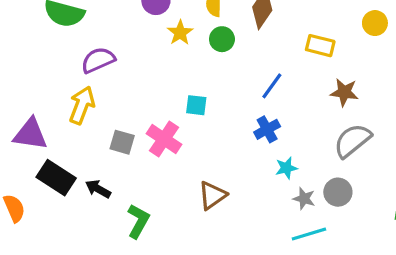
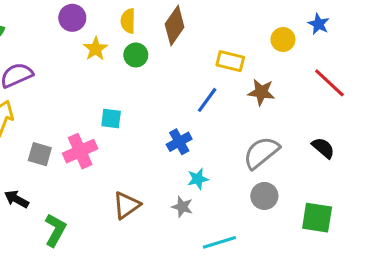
blue line: (272, 86) -> (207, 100), moved
brown star: (344, 92) -> (261, 92), moved
pink cross: (164, 139) -> (80, 151), turned 32
gray circle: (338, 192) -> (264, 196), moved
gray star: (304, 199) -> (182, 207), moved

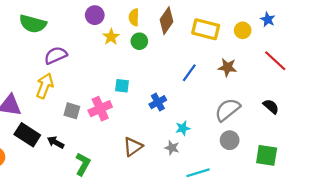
yellow rectangle: (230, 61) -> (206, 29), moved, size x1.4
blue cross: (179, 142) -> (158, 102), moved

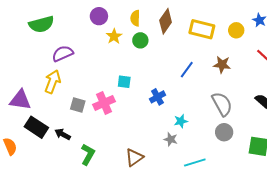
green semicircle: (33, 24) -> (41, 24), turned -30
gray semicircle: (227, 110) -> (222, 104), turned 100
brown triangle: (133, 147) -> (134, 157), moved

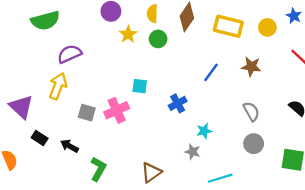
purple triangle: (20, 100) -> (21, 107), turned 35
gray semicircle: (222, 104) -> (251, 111), size x0.7
black rectangle: (36, 127) -> (40, 138), size x0.6

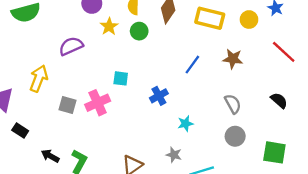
purple semicircle: (69, 54) -> (71, 46), moved
black arrow: (69, 146) -> (50, 156), moved
gray star: (193, 152) -> (174, 155), moved

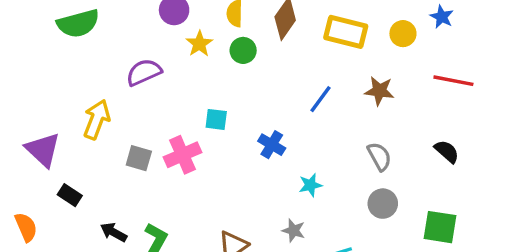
red line: (284, 52) -> (453, 81), turned -32
blue cross: (159, 96) -> (272, 145), turned -30

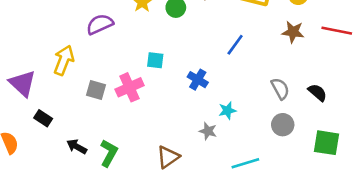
brown star: (379, 91) -> (293, 32), moved
black semicircle: (447, 151) -> (317, 92), moved
gray star: (294, 230) -> (208, 131), moved

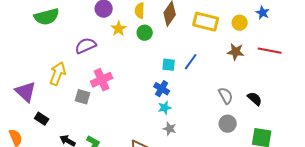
cyan square: (155, 60) -> (169, 65), moved
pink cross: (129, 87) -> (102, 80), moved
cyan star: (227, 111) -> (165, 108), moved

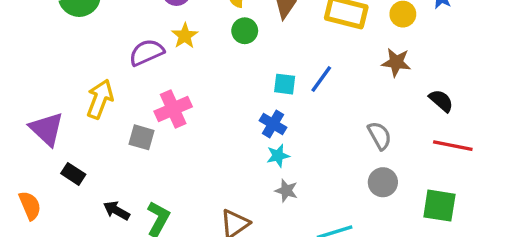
yellow star: (119, 29) -> (185, 36), moved
red line: (270, 51) -> (453, 146), moved
black semicircle: (255, 99) -> (441, 101), moved

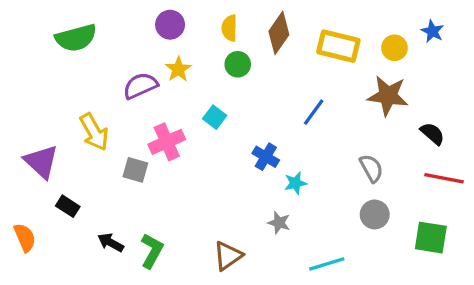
brown star: (396, 62) -> (388, 96), size x1.4
cyan square: (285, 84) -> (215, 117), moved, turned 30
yellow arrow: (100, 99) -> (94, 132), turned 129
cyan star: (278, 156) -> (295, 183), moved

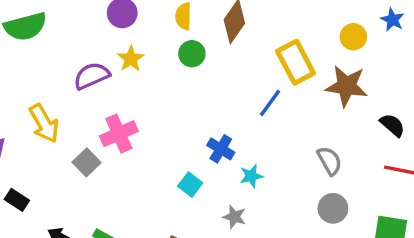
yellow rectangle: (338, 46) -> (296, 62), moved, turned 48
cyan square: (215, 117) -> (190, 185), moved
gray square: (135, 170) -> (87, 162), turned 30

